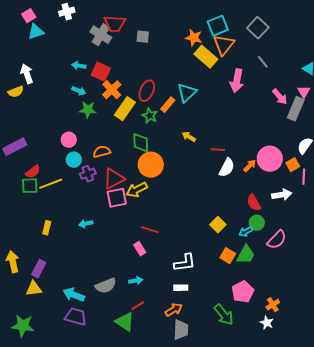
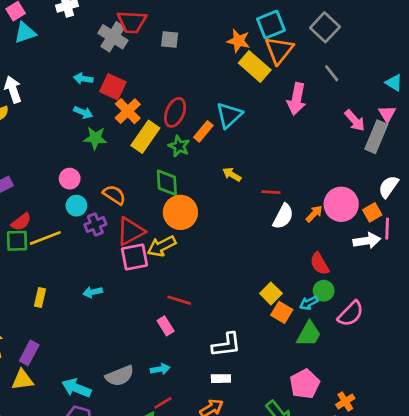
orange semicircle: (102, 152) -> (114, 195), turned 48
white arrow: (282, 195) -> (367, 241), moved
orange square: (228, 256) -> (282, 312), moved

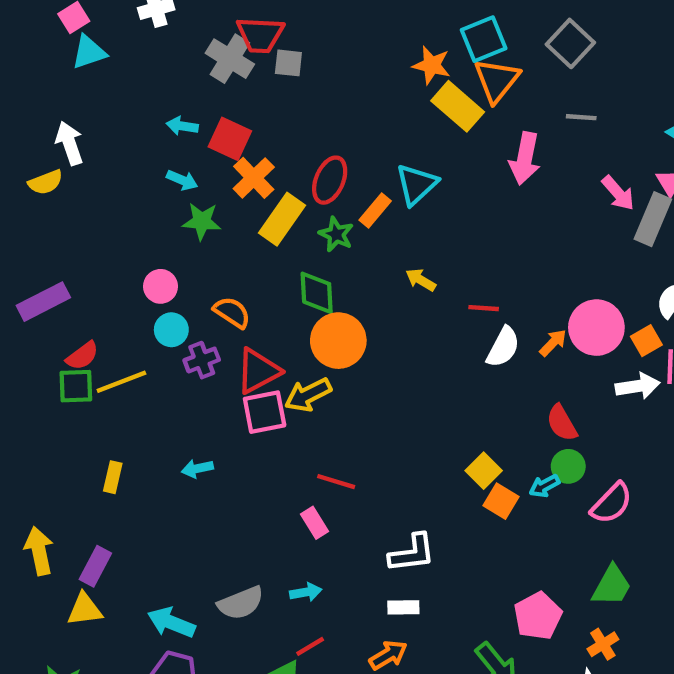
gray square: (170, 39) -> (288, 63), moved
gray line: (332, 73) -> (581, 117), turned -48
green trapezoid: (309, 334) -> (612, 586), moved

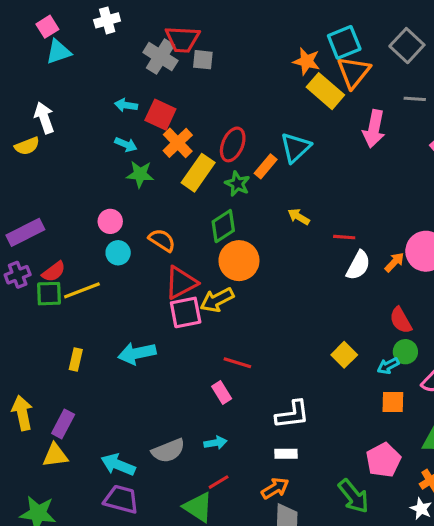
green diamond: (317, 293) -> (223, 226), turned 60
purple cross: (202, 360) -> (18, 275), moved
cyan arrow: (197, 469) -> (137, 353), size x1.6
orange square: (501, 501) -> (393, 402), moved, turned -30

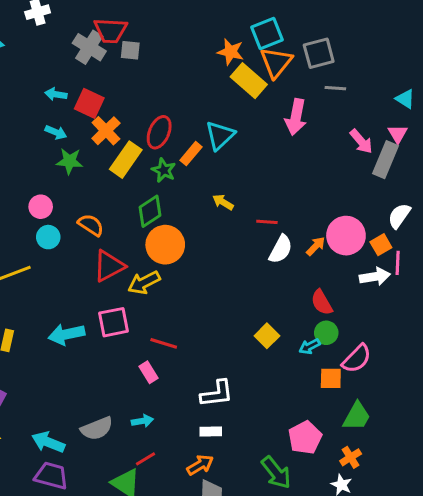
gray square: (407, 46) -> (319, 53), moved, turned 32
pink square: (186, 312) -> (114, 322), moved
orange square: (393, 402) -> (331, 378), moved

